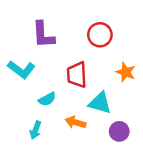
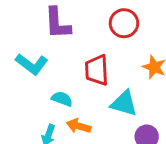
cyan semicircle: (47, 99) -> (62, 99), turned -132
orange arrow: (75, 122) -> (79, 126), moved

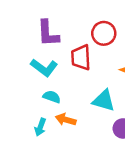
cyan L-shape: (32, 64) -> (44, 68), moved
red trapezoid: (97, 70) -> (81, 57), moved

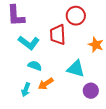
purple L-shape: (48, 33) -> (16, 16), moved
orange arrow: (66, 120) -> (46, 84), turned -49

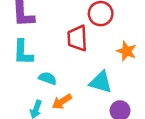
cyan L-shape: (29, 43) -> (23, 52), moved, turned 55

